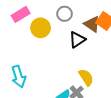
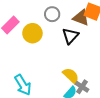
yellow semicircle: (86, 77) -> (71, 76), moved

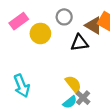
black triangle: (70, 36) -> (79, 43), turned 30

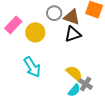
brown triangle: (94, 25) -> (72, 17), moved
cyan arrow: (22, 86) -> (32, 67), moved

